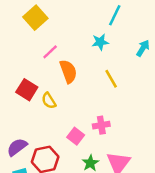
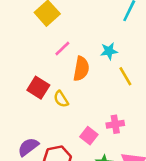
cyan star: (100, 42) -> (109, 51), moved
orange semicircle: (68, 71) -> (81, 69), turned 30

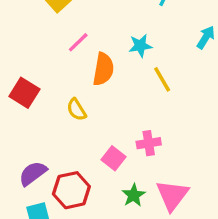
red square: (38, 88) -> (24, 93), moved

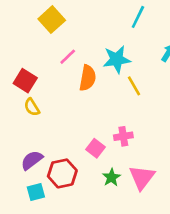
cyan star: (140, 46) -> (117, 59), size x1.5
red square: (24, 93) -> (25, 81), moved
yellow semicircle: (76, 110) -> (32, 107), moved

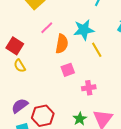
pink square: (96, 148) -> (68, 70), moved, turned 32

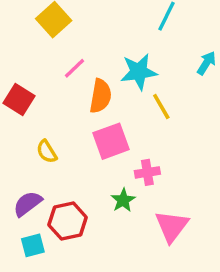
yellow semicircle: (20, 66) -> (47, 152), moved
pink square: (68, 70) -> (111, 141), size x1.5
green star: (80, 119) -> (123, 200), moved

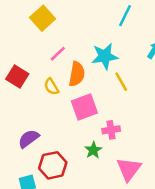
yellow semicircle: (47, 152) -> (51, 87), moved
purple semicircle: (28, 204) -> (29, 139), moved

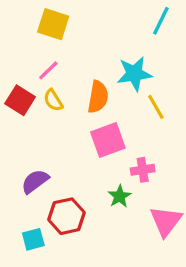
yellow square: (43, 18) -> (53, 24), turned -30
pink line: (58, 54) -> (48, 70), moved
yellow semicircle: (51, 87) -> (53, 100), moved

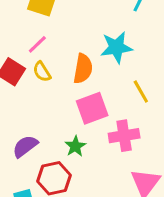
yellow line: (156, 107) -> (141, 92), moved
pink cross: (143, 170) -> (124, 136), size x1.4
green star: (119, 196) -> (75, 146), moved

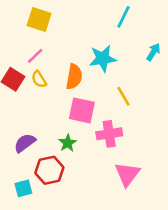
pink square: (92, 108) -> (82, 110), turned 32

